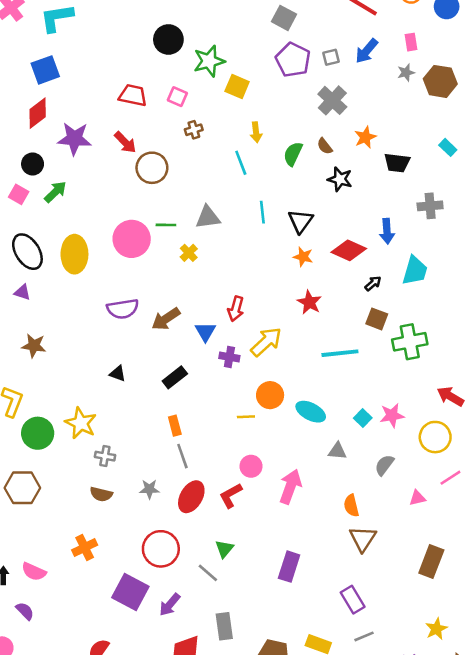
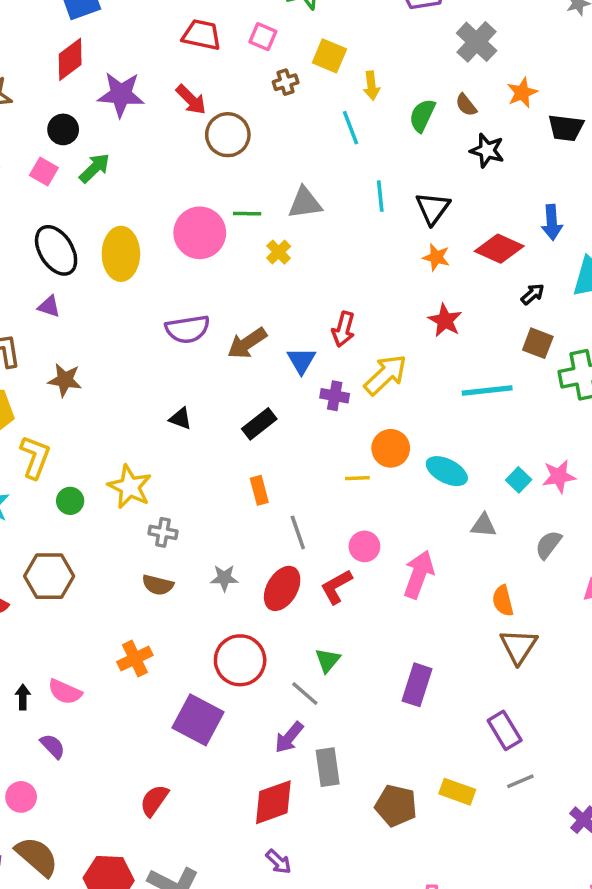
yellow square: (237, 86) -> (329, 56), moved
green circle: (38, 433) -> (70, 501), size x0.6
gray line: (182, 456) -> (298, 532), moved
purple arrow: (170, 605) -> (289, 737), moved

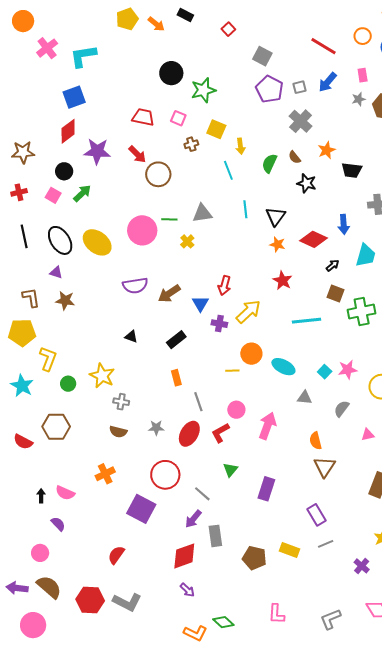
yellow ellipse: (121, 254) -> (97, 242), turned -52
brown star: (65, 380) -> (65, 301), moved
green triangle: (328, 660) -> (230, 470), moved

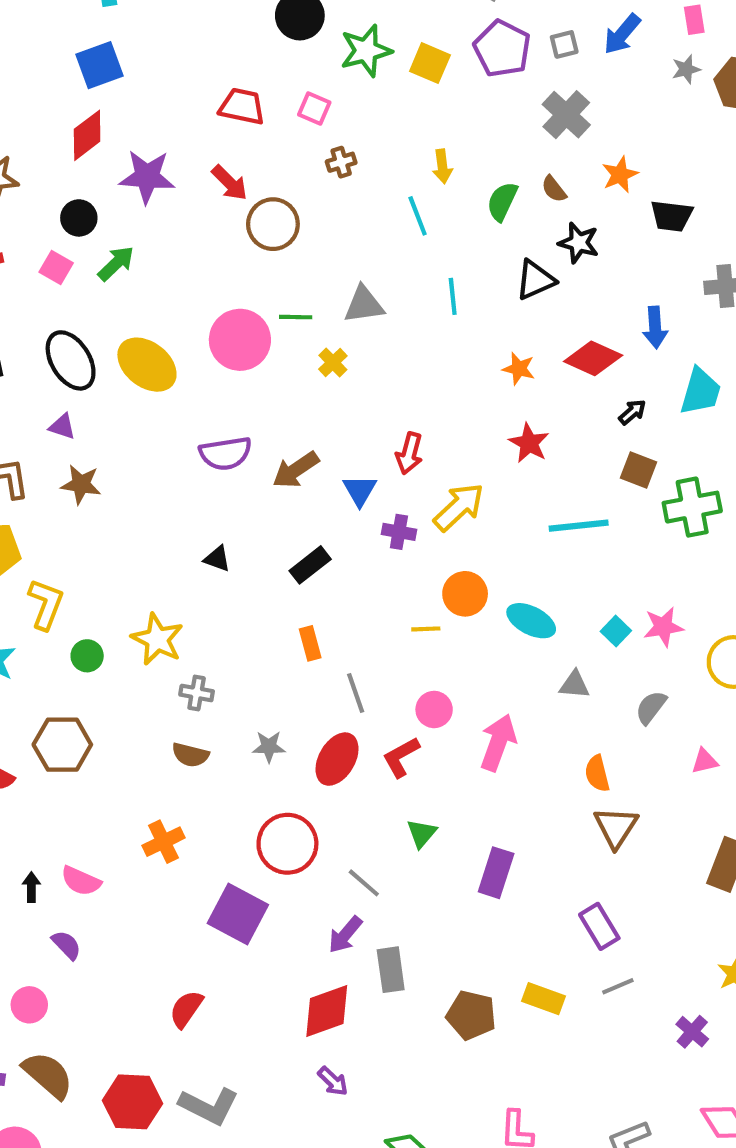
yellow square: (216, 129) -> (430, 63), moved
black triangle: (275, 216) -> (535, 280), moved, turned 30

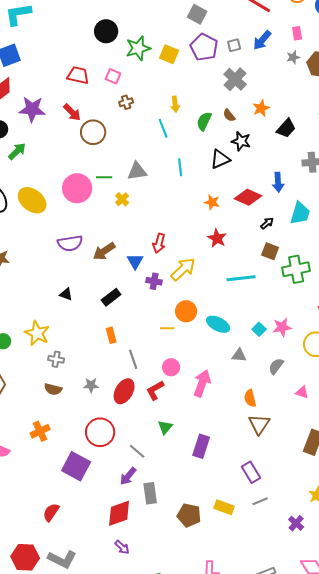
black trapezoid: (672, 216) -> (286, 128), turned -55
pink triangle: (705, 761) -> (302, 392), turned 32

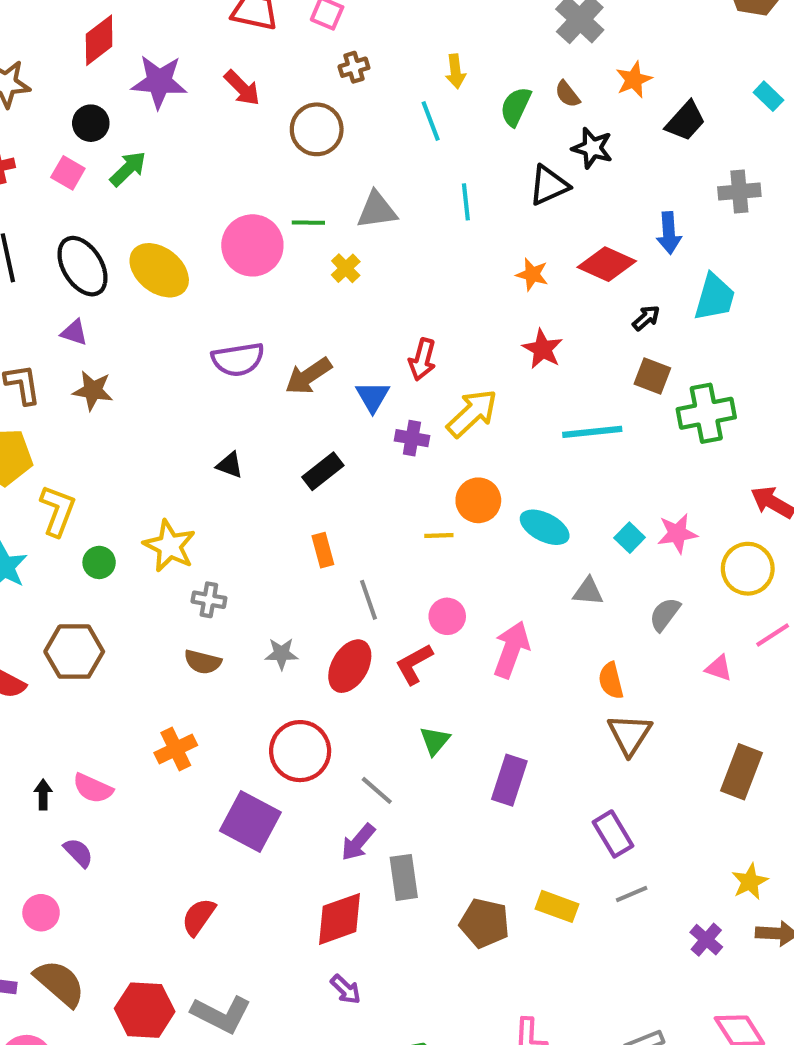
brown circle: (93, 132) -> (317, 129), moved

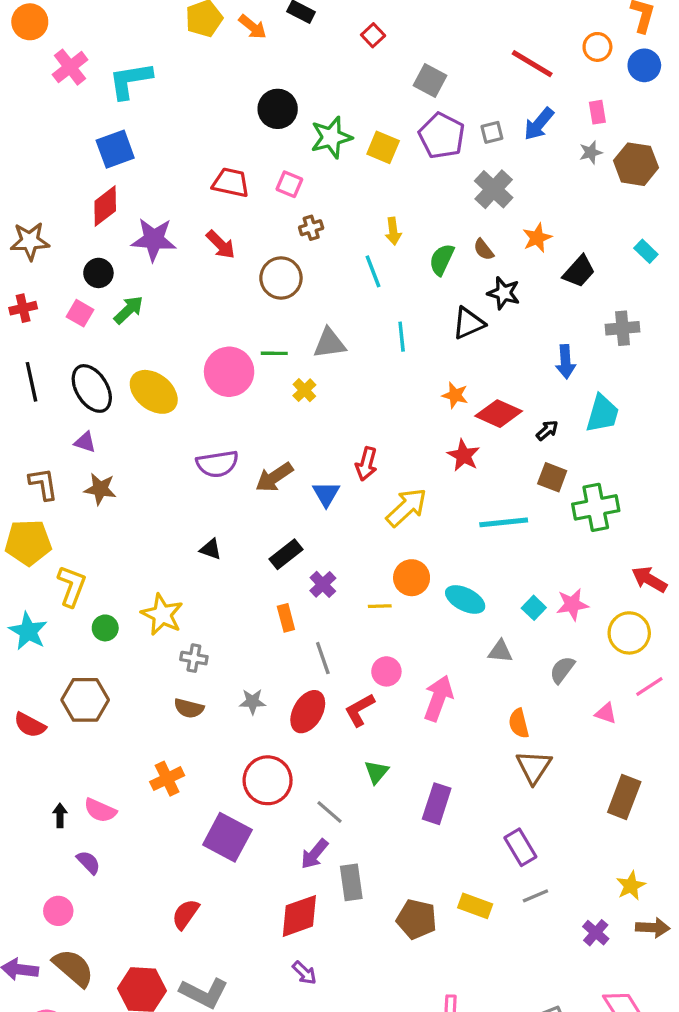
red diamond: (607, 264) -> (499, 414), moved
purple cross: (412, 438) -> (323, 584), moved, turned 36

